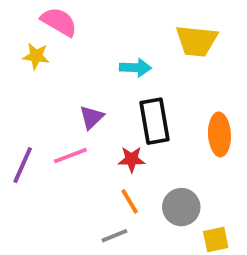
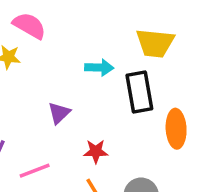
black rectangle: (155, 121) -> (139, 92), moved
pink line: (70, 155) -> (35, 171), moved

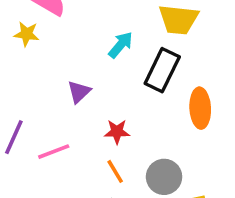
cyan arrow: (99, 68) -> (121, 45), turned -52
black rectangle: (139, 92) -> (162, 70), turned 36

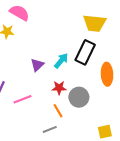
cyan arrow: (121, 45) -> (61, 61), moved
gray circle: (164, 177) -> (79, 97), moved

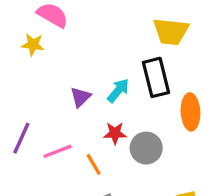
black rectangle: (85, 52) -> (156, 77), turned -40
orange line: (58, 111) -> (94, 164), moved

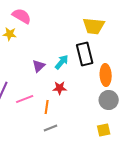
gray circle: (146, 148) -> (109, 100), moved
orange line: (94, 164) -> (47, 107), turned 40

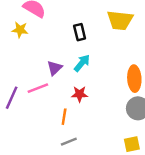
black rectangle: (85, 54) -> (80, 32), moved, size x0.6
pink line: (25, 99) -> (38, 88), moved

